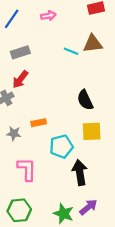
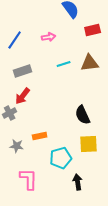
cyan line: (71, 51) -> (64, 64), moved, turned -40
black arrow: (80, 172) -> (78, 182), size x0.7

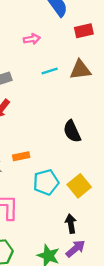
yellow square: (89, 144) -> (79, 186), moved, turned -36
black arrow: (78, 182) -> (71, 224), moved

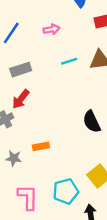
cyan pentagon: (46, 182) -> (66, 191), moved

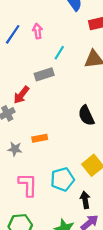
pink arrow: (51, 29) -> (38, 31), moved, turned -88
cyan line: (69, 61) -> (59, 53), moved, turned -40
gray rectangle: (21, 70) -> (44, 74), moved

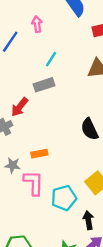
pink arrow: (38, 31) -> (37, 24), moved
cyan line: (59, 53) -> (51, 59), moved
pink L-shape: (28, 185) -> (34, 183), moved

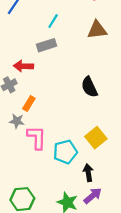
red arrow: (20, 107) -> (23, 66), turned 54
orange rectangle: (39, 154) -> (29, 103), moved, turned -48

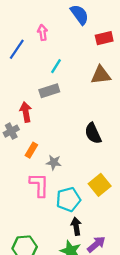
red arrow: (23, 66) -> (26, 112), turned 78
gray star: (17, 121) -> (54, 162), moved
black arrow: (88, 173) -> (76, 226), moved

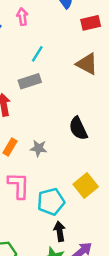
brown triangle: (101, 75) -> (87, 64), turned 35
gray star: (54, 162) -> (39, 148), moved

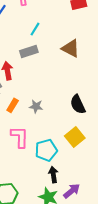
brown triangle: (87, 64) -> (71, 48), moved
black semicircle: (78, 128) -> (78, 104), moved

